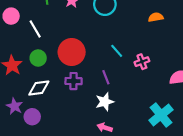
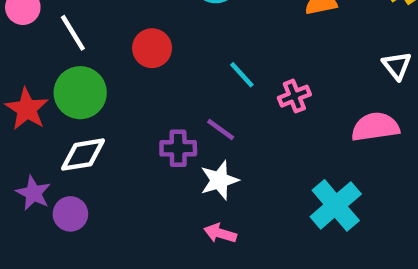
red circle: (72, 52) -> (152, 48), moved, size x0.7
green circle: (38, 58) -> (80, 93), size x1.5
purple line: (106, 77) -> (221, 129), turned -32
purple cross: (74, 81) -> (178, 148), moved

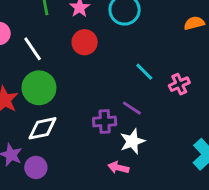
red circle: (152, 48) -> (85, 42), moved
pink arrow: (220, 233) -> (118, 168), moved

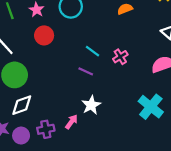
purple line: (132, 108) -> (86, 71), moved
purple cross: (105, 122) -> (46, 129), moved
pink arrow: (118, 168) -> (71, 122), moved, turned 120

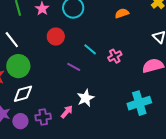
red circle: (44, 35) -> (56, 37), moved
purple line: (86, 71) -> (74, 67), moved
cyan cross: (151, 107) -> (139, 103), turned 30

